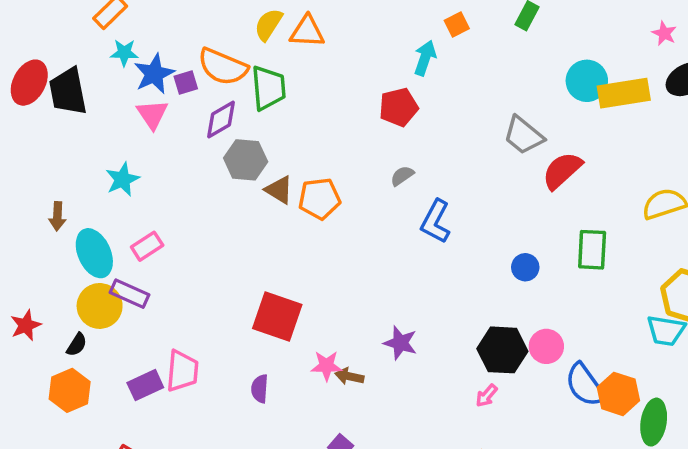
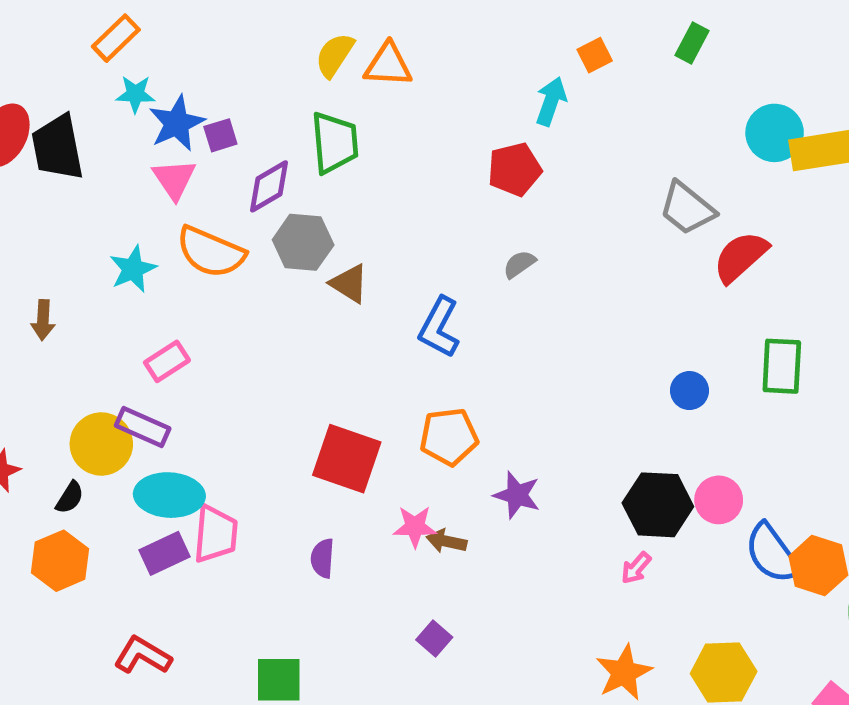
orange semicircle: (223, 67) -> (211, 252), moved
orange pentagon: (319, 199) -> (449, 437), moved
blue L-shape: (436, 222) -> (439, 327), moved
cyan ellipse: (94, 253) -> (169, 495), moved, turned -63

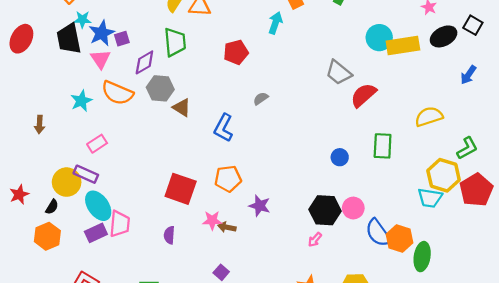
black trapezoid: (58, 147) -> (69, 39), moved
red pentagon: (515, 169) -> (236, 52), moved
cyan ellipse: (169, 495) -> (98, 206), turned 52

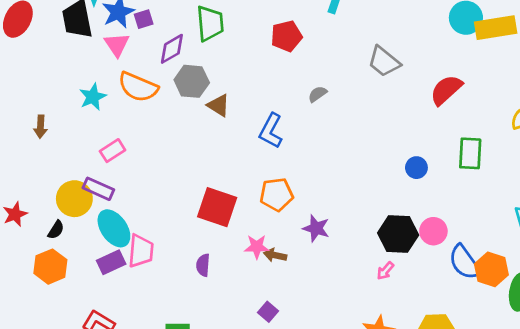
gray trapezoid: (339, 73) -> (384, 62), moved

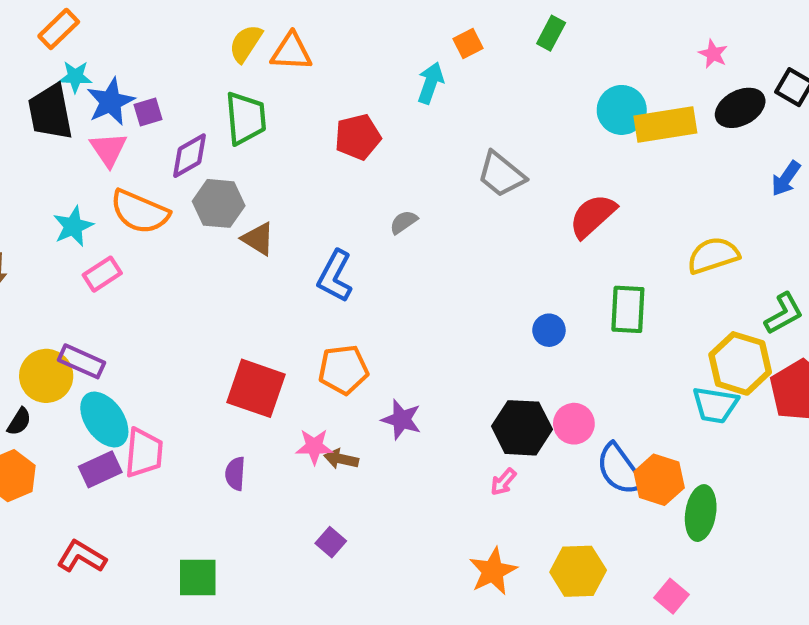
pink rectangle: (113, 151) -> (102, 274), moved

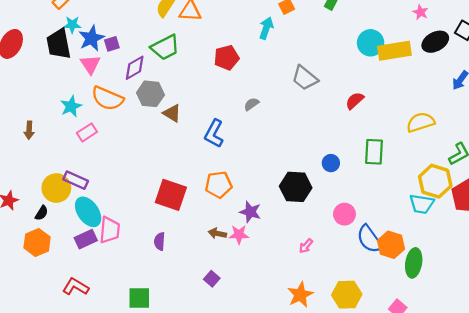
green trapezoid: (246, 118) -> (165, 47), turned 68
red semicircle: (593, 216) -> (355, 101), size x0.7
black hexagon: (522, 428) -> (296, 187), moved
pink star: (314, 447) -> (239, 235), moved

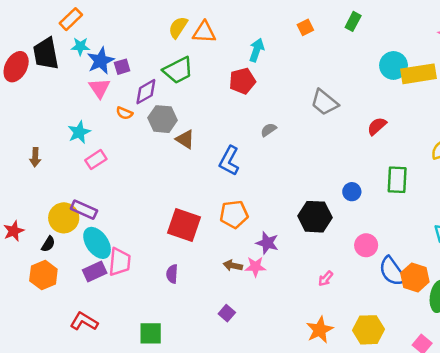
cyan arrow: (266, 28) -> (257, 50), moved
black trapezoid: (59, 44) -> (46, 54), moved
orange semicircle: (107, 98) -> (124, 113), moved, size x0.5

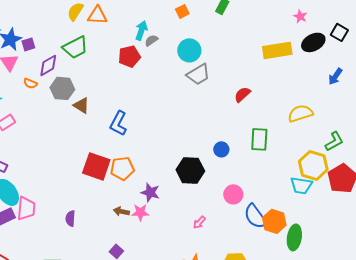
cyan circle: (394, 65) -> (189, 50), moved
gray trapezoid: (324, 102) -> (198, 74), turned -70
gray semicircle: (268, 130) -> (151, 40), moved
red square: (184, 225) -> (96, 166), moved

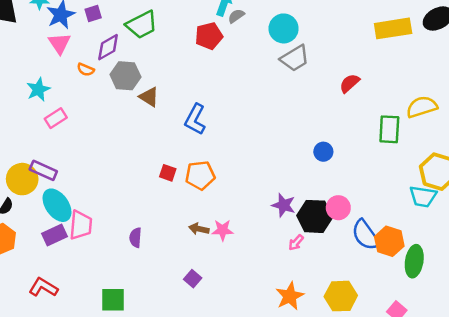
purple square: (28, 44) -> (93, 14), moved
green rectangle: (259, 139) -> (389, 129), moved
red square: (96, 166) -> (168, 173), size x0.5
black hexagon: (190, 170) -> (315, 216), moved
purple star: (150, 192) -> (284, 205), moved

